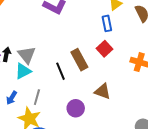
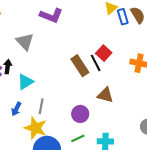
blue rectangle: (107, 23) -> (123, 17), moved
gray triangle: (27, 55) -> (25, 42), moved
black line: (61, 71) -> (96, 63), moved

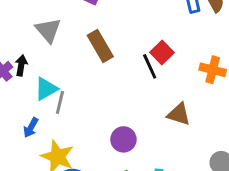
brown rectangle: (80, 66) -> (100, 46), moved
brown triangle: (105, 95) -> (179, 114), moved
gray line: (41, 106) -> (60, 102), moved

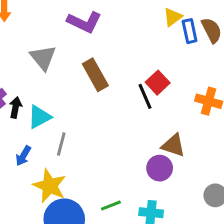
black arrow: (21, 65) -> (15, 107), moved
gray line: (60, 102) -> (61, 144), moved
purple circle: (123, 139) -> (160, 168), moved

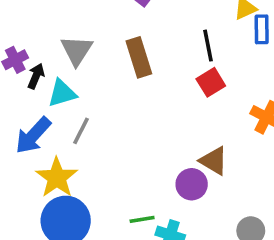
gray triangle: (43, 58) -> (77, 50), moved
black line: (145, 96) -> (208, 46), moved
blue arrow: (23, 156) -> (33, 135), size x1.6
green line: (111, 205) -> (142, 219), moved

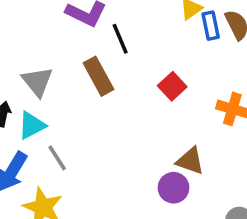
black line: (208, 46) -> (120, 39), moved
gray line: (81, 131) -> (57, 158), turned -48

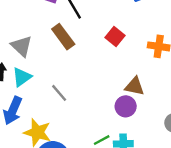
gray line: (57, 158) -> (59, 93), moved

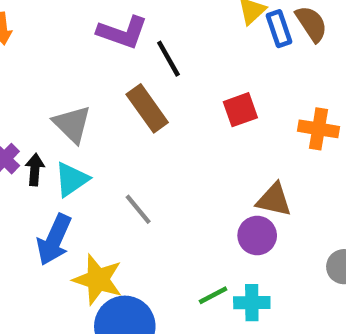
red square: (115, 37) -> (240, 110), turned 30

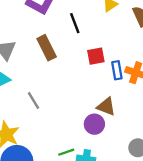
blue rectangle: (279, 29) -> (117, 70), moved
black line: (168, 59) -> (75, 23), moved

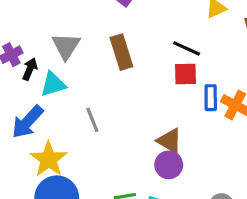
black line: (75, 23) -> (187, 48), moved, turned -54
brown triangle: (106, 107) -> (170, 141), moved

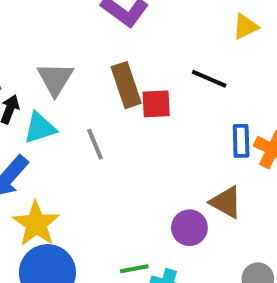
red square: (186, 74) -> (156, 104), moved
gray line: (92, 120) -> (95, 144), moved
brown triangle: (170, 141) -> (226, 202), moved

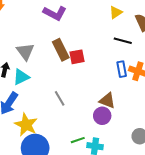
black line: (209, 79) -> (123, 41), moved
gray line: (95, 144) -> (60, 98), moved
brown triangle: (226, 202) -> (107, 101), moved

